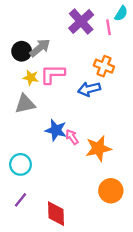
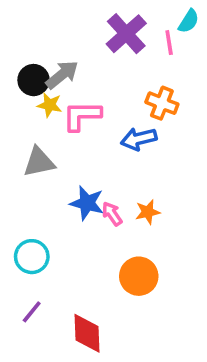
yellow star: (31, 78) -> (50, 105), moved
orange star: (98, 148) -> (148, 212), moved, size x0.6
orange circle: (111, 191) -> (139, 276), moved

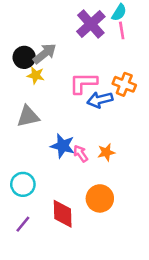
cyan semicircle: (189, 21) -> (119, 12), moved
orange cross: (162, 103) -> (124, 84), moved
pink L-shape: (82, 116) -> (83, 83), moved
red diamond: (87, 333) -> (63, 214), moved

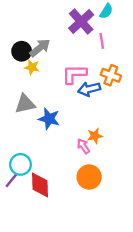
pink line: (122, 30) -> (102, 41), moved
blue star: (63, 146) -> (49, 119), moved
pink arrow: (81, 154) -> (83, 146), moved
red diamond: (63, 214) -> (40, 185), moved
purple line: (23, 224) -> (11, 180), moved

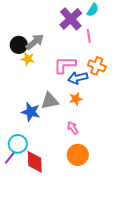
gray triangle: (25, 104) -> (50, 101), moved
blue star: (49, 119) -> (31, 112), moved
orange star: (95, 136) -> (76, 99), moved

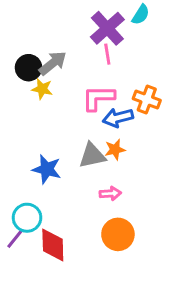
pink line: (89, 36) -> (107, 54), moved
gray triangle: (50, 101) -> (92, 156), moved
pink arrow: (73, 128) -> (110, 193), turned 120

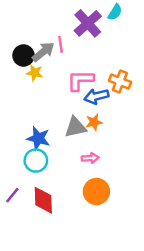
pink line: (107, 54) -> (61, 44), moved
cyan circle: (27, 218) -> (36, 161), moved

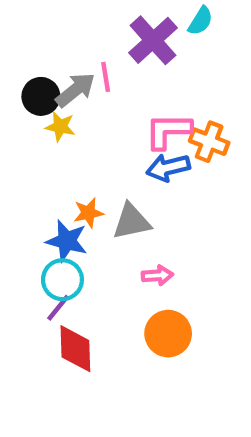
pink L-shape: (80, 80) -> (168, 131), moved
orange star: (94, 122) -> (88, 213), moved
purple line: (12, 195) -> (58, 308), moved

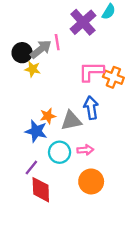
blue arrow: (168, 168) -> (91, 108), moved, turned 95
cyan circle: (62, 280) -> (60, 152), moved

